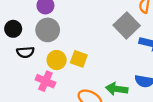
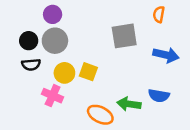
gray square: (127, 25) -> (124, 36), moved, turned 35
black circle: (13, 29) -> (29, 41), moved

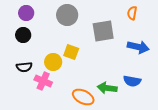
purple circle: (53, 14) -> (26, 13), moved
gray circle: (55, 41) -> (67, 15), moved
black semicircle: (31, 65) -> (24, 67), moved
yellow square: (88, 72) -> (71, 52), moved

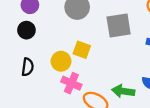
black semicircle: (24, 67) -> (28, 67), turned -77
pink cross: (43, 81) -> (71, 83), moved

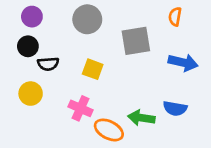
yellow circle: (61, 61) -> (31, 94), moved
black semicircle: (28, 67) -> (48, 64), moved, turned 78

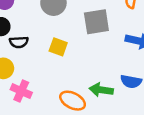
pink cross: (81, 108) -> (21, 91), moved

